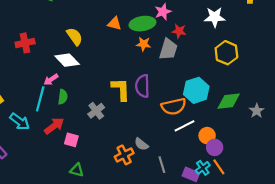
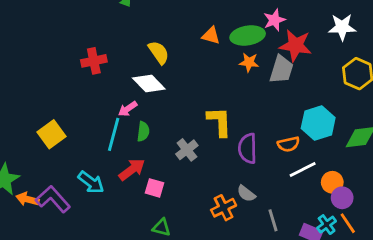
red star: (179, 31) -> (296, 45), size x1.6
purple semicircle: (142, 86) -> (248, 148), moved
orange semicircle: (174, 106) -> (289, 144), size x0.7
cyan arrow: (20, 122) -> (91, 182), moved

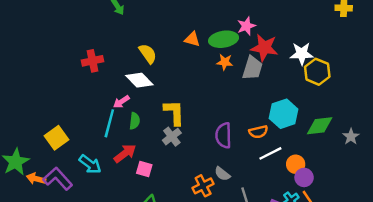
white star: (342, 27) -> (302, 54), moved
yellow L-shape: (219, 122) -> (174, 113), moved
yellow square: (51, 134) -> (56, 138), moved

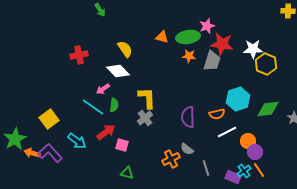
cyan line: (109, 123) -> (93, 107), turned -70

